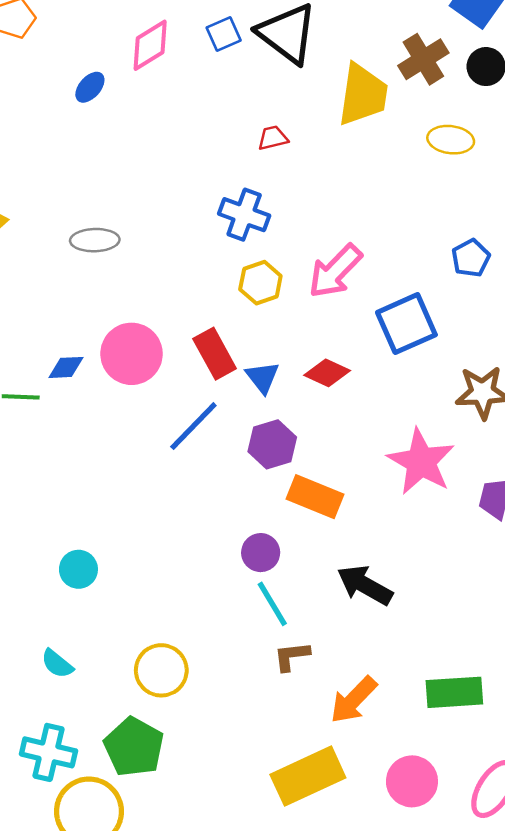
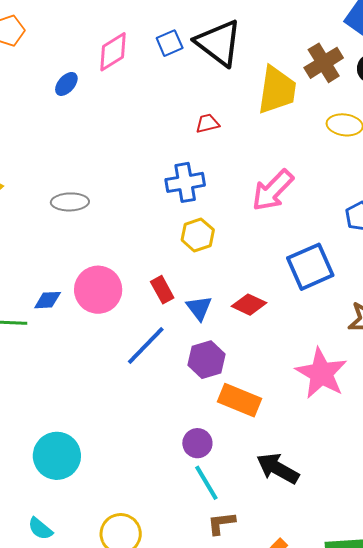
blue cross: (244, 215) -> (185, 182), turned -30
pink arrow: (335, 271) -> (273, 190), moved
red rectangle: (215, 354) -> (162, 290), size x0.7
cyan circle: (78, 569) -> (57, 456), size x1.6

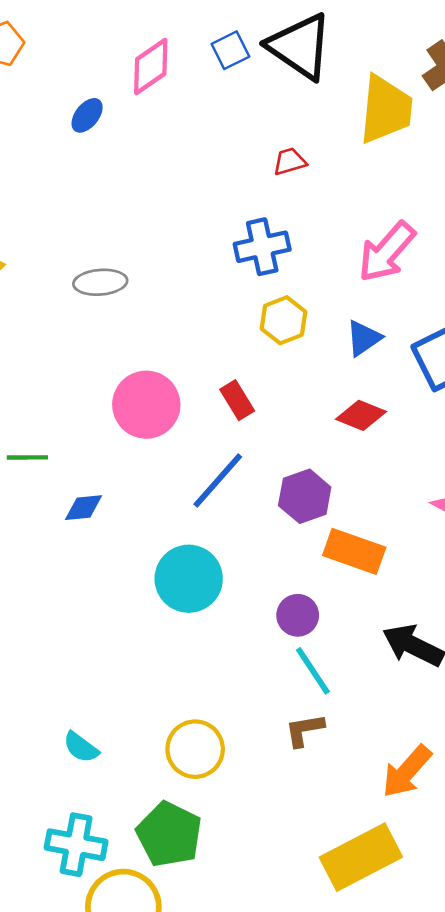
blue diamond: (48, 300) -> (84, 508), moved
blue triangle: (199, 308) -> (364, 338), moved, turned 36
cyan circle: (57, 456) -> (189, 579), moved
brown L-shape: (221, 523) -> (304, 730), moved

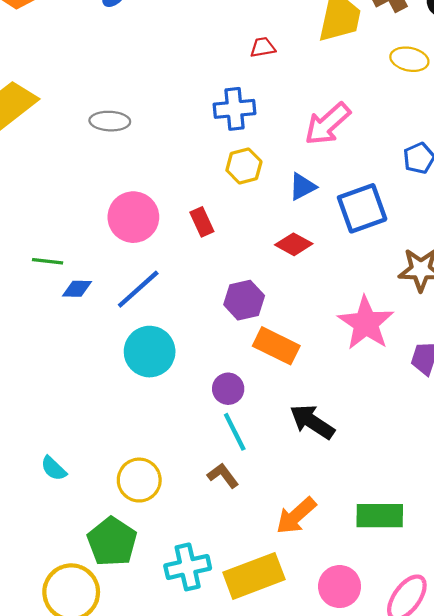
green line: (27, 457) -> (48, 261), moved
blue line: (218, 480) -> (138, 289), moved
brown L-shape: (304, 730) -> (223, 476), turned 56
cyan cross: (76, 845) -> (188, 567), moved, turned -30

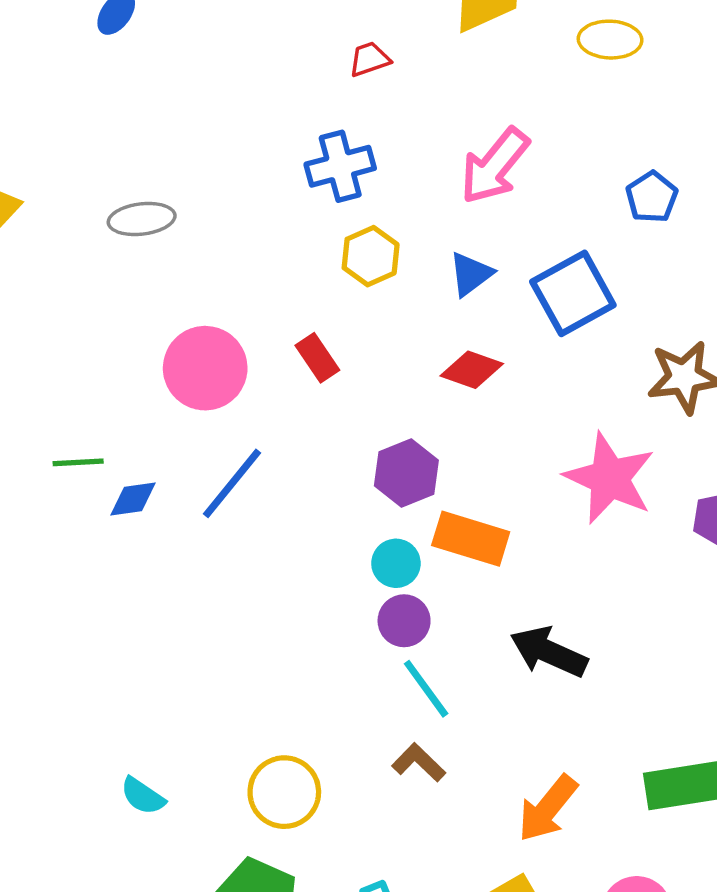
cyan circle: (150, 352) -> (396, 563), moved, size x0.6

